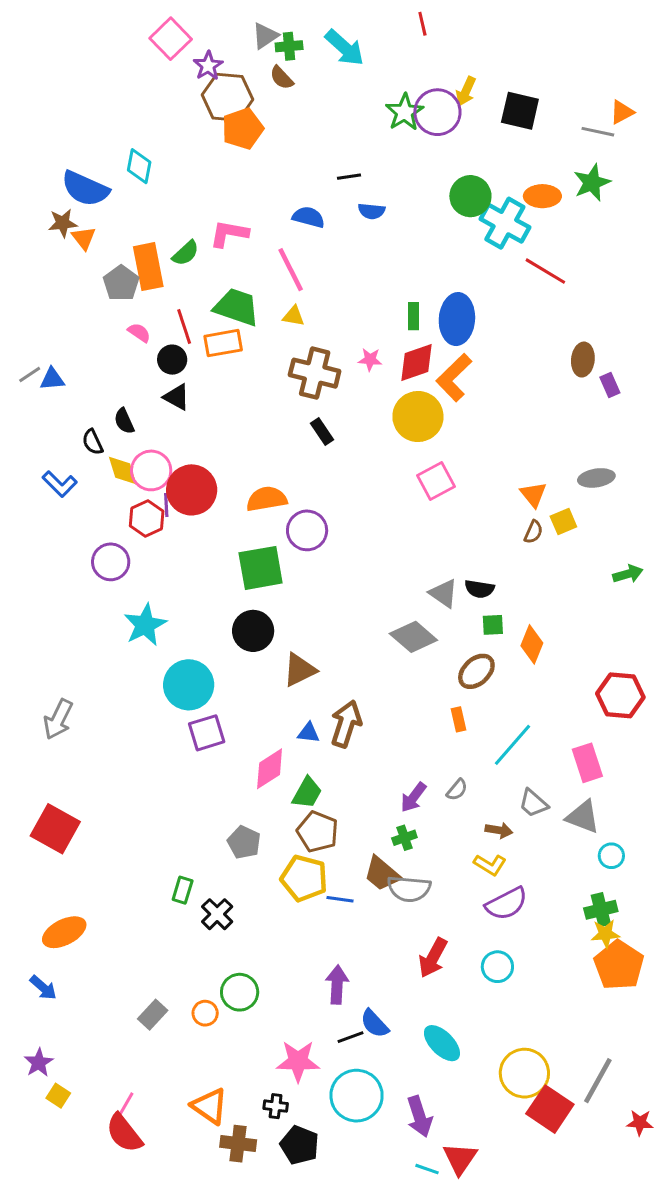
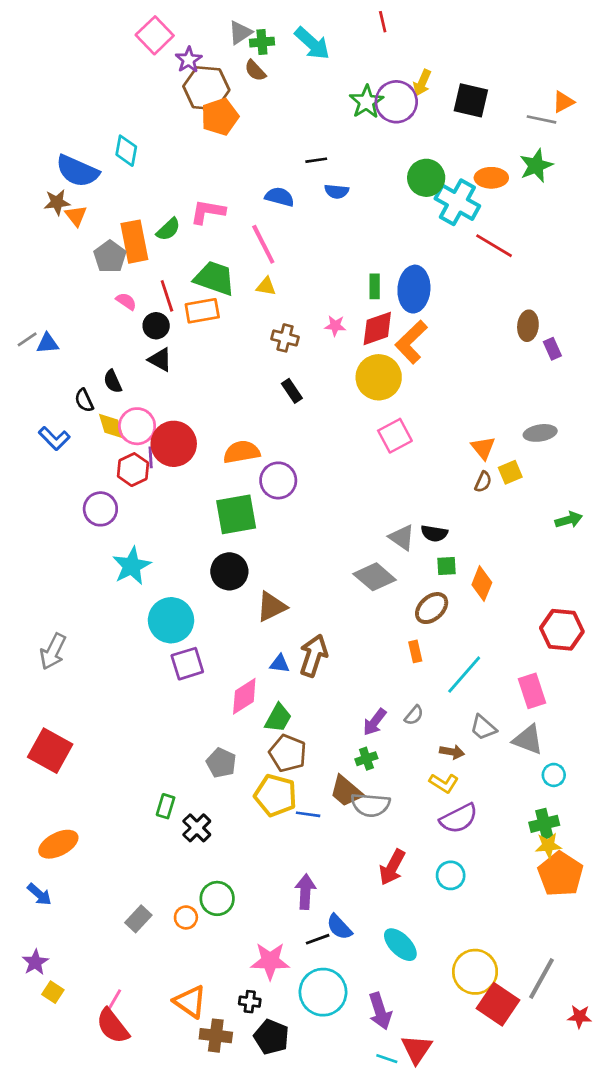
brown cross: (315, 373) -> (285, 338), size x0.6

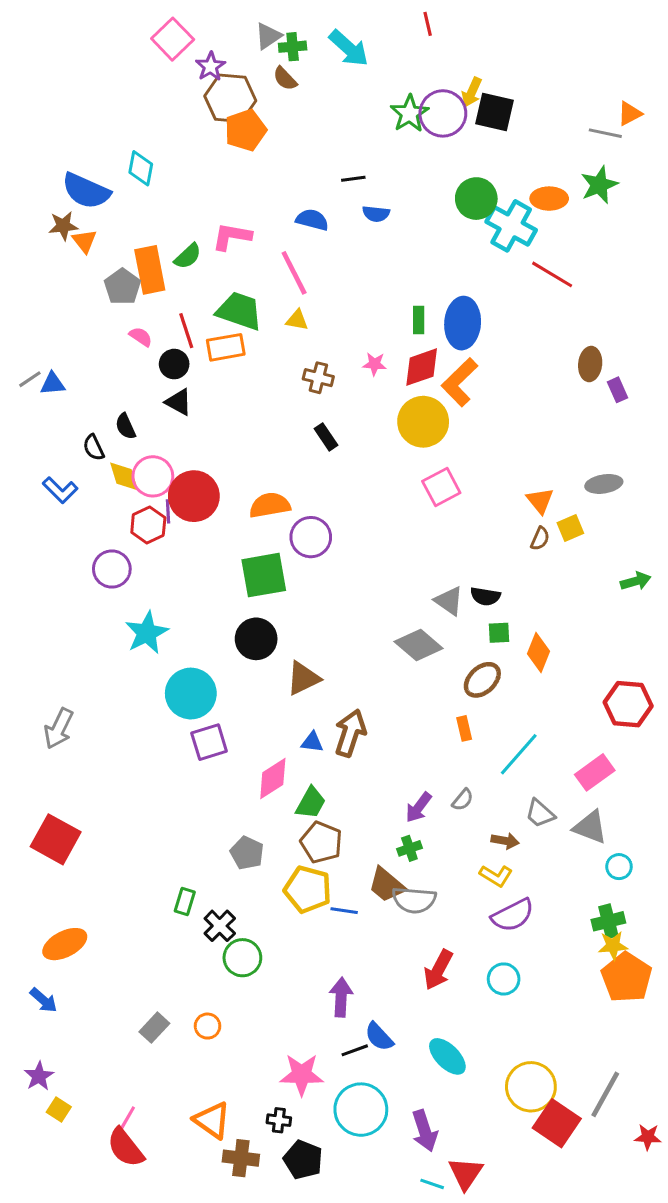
black square: (471, 100) -> (494, 112), moved
pink rectangle: (532, 691) -> (595, 772), turned 72
green circle: (217, 898) -> (242, 958), moved

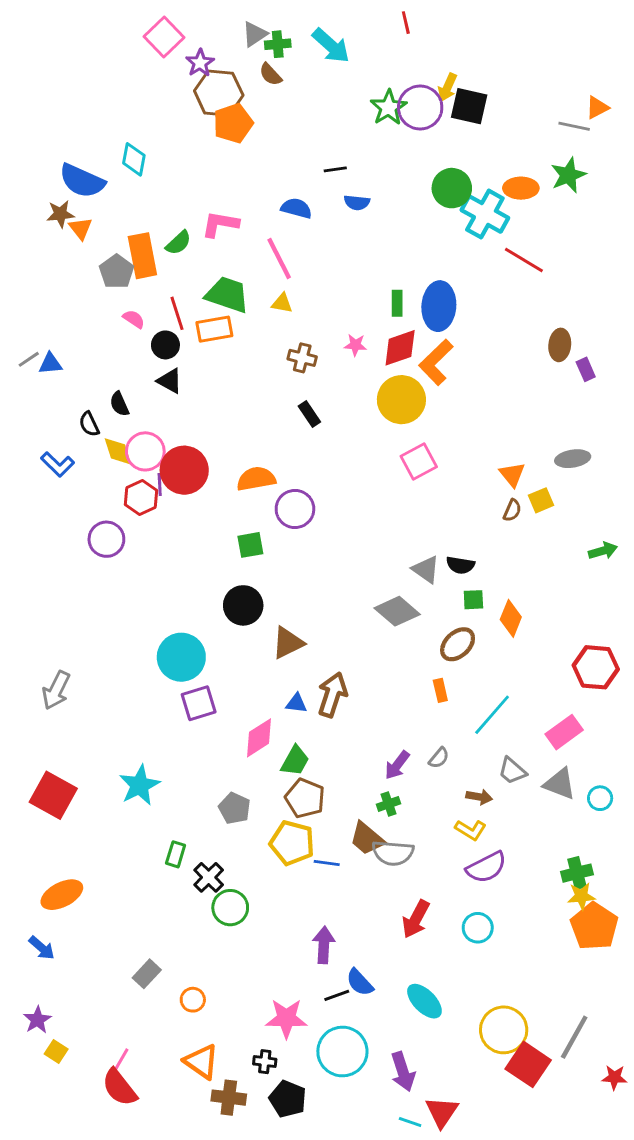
green square: (264, 575) -> (250, 545), size x0.6
cyan star: (147, 633) -> (140, 785), moved
cyan circle: (619, 867) -> (600, 798), moved
orange circle: (208, 1026) -> (193, 1000), moved

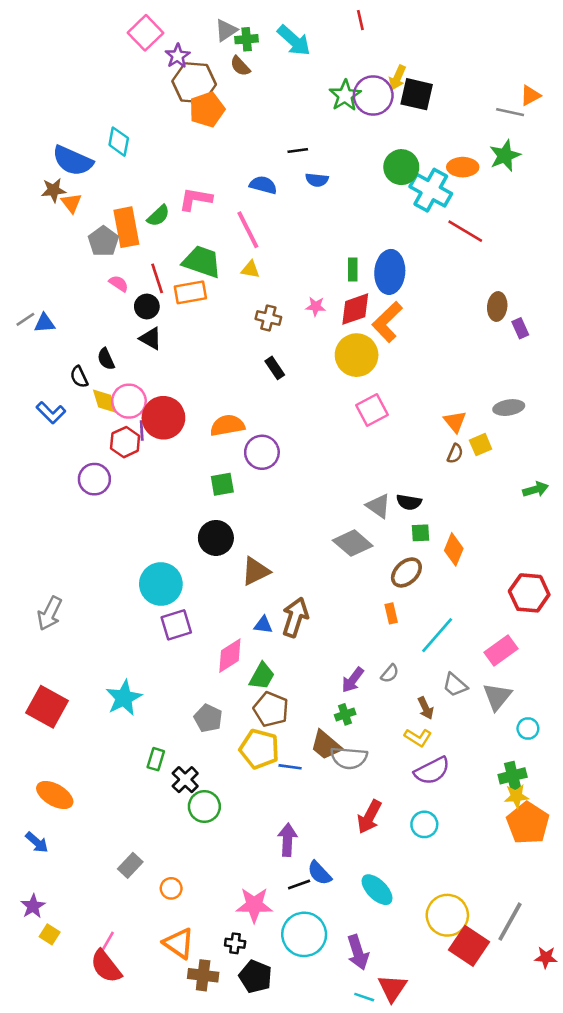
gray triangle: (560, 784) -> (497, 697), turned 48
brown arrow: (479, 797) -> (426, 708), turned 55
cyan circle: (600, 798) -> (528, 728), moved
orange ellipse: (62, 895) -> (55, 795), turned 57

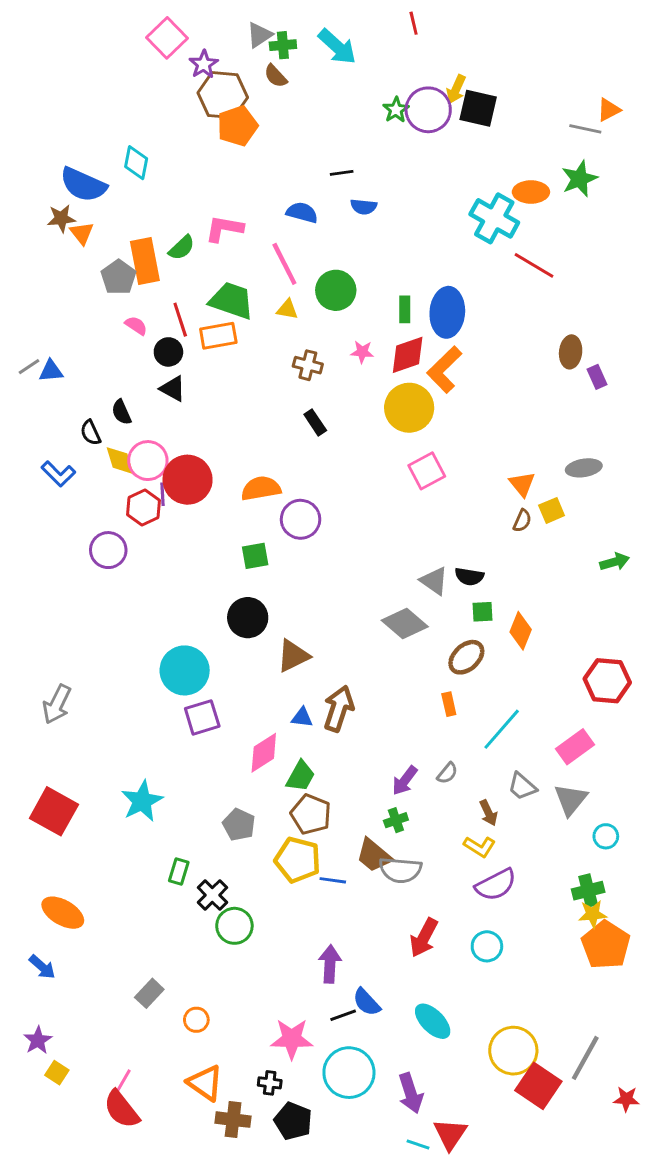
green star: (345, 95) -> (396, 110), size x0.7
green circle: (401, 167) -> (336, 290), moved

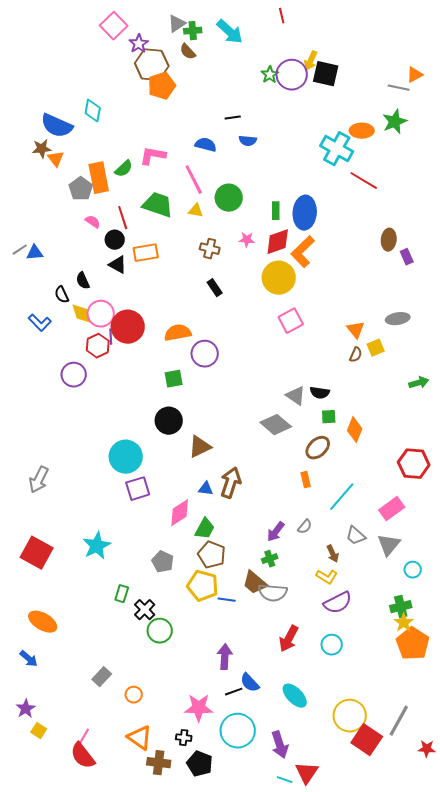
orange rectangle: (218, 336) -> (146, 253), moved
yellow star: (593, 914) -> (404, 623), turned -30

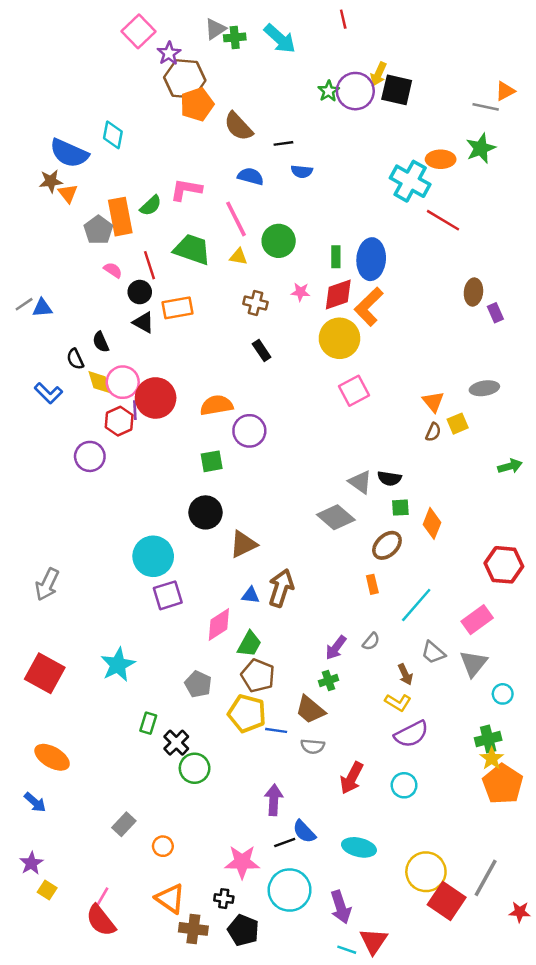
brown semicircle: (188, 52) -> (238, 126), moved, size x1.5
gray semicircle: (273, 593) -> (313, 746), moved, size x0.7
cyan ellipse: (295, 696) -> (359, 847), turned -32

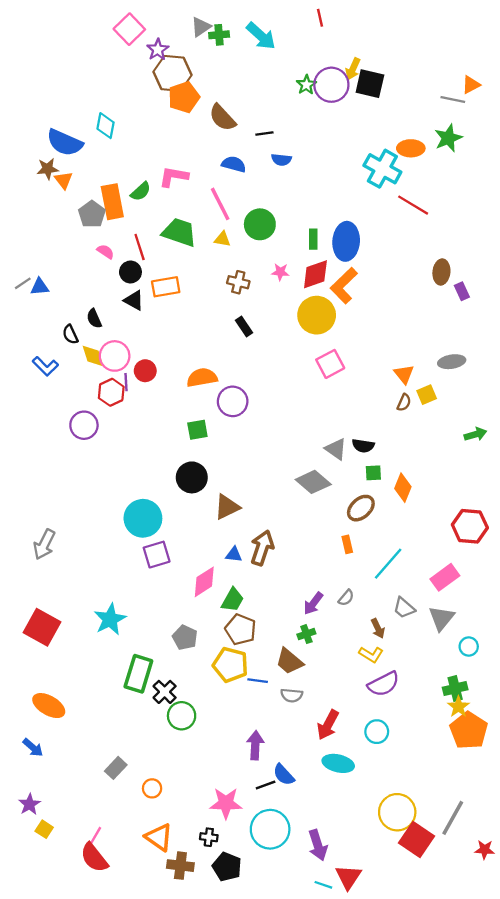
red circle: (156, 398) -> (145, 371), size x0.6
green rectangle: (148, 723) -> (138, 674), size x1.8
cyan ellipse: (359, 847) -> (338, 763), moved

